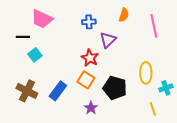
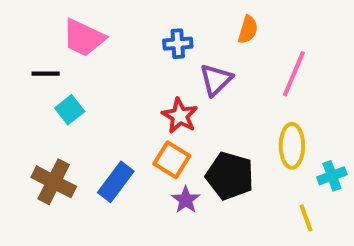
pink line: (154, 26) -> (294, 74), moved, turned 35
purple star: (91, 108) -> (186, 200), moved

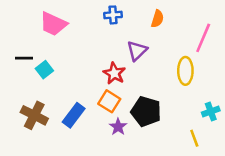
blue cross: (178, 44) -> (113, 15), moved
black line: (46, 74) -> (24, 58), moved
pink line: (294, 74) -> (203, 38), moved
yellow ellipse: (292, 146) -> (185, 71), moved

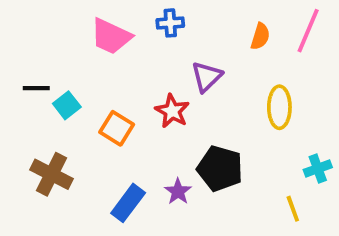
orange semicircle: (157, 19) -> (260, 36), moved
pink trapezoid: (53, 24) -> (111, 36), moved
pink line: (203, 38) -> (308, 31), moved
orange square: (109, 101) -> (117, 128), moved
blue rectangle: (74, 115) -> (128, 203), moved

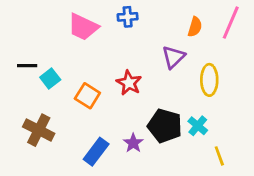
purple triangle: (207, 77) -> (173, 57), moved
cyan cross: (318, 169) -> (198, 126), moved, turned -30

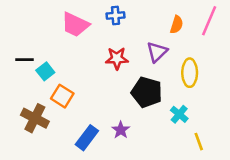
red star: (129, 83) -> (117, 58), moved, turned -30
orange square: (87, 96) -> (62, 96), moved
black pentagon: (165, 126) -> (147, 92), moved

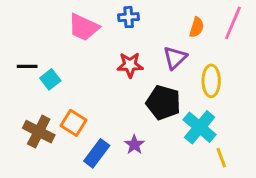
orange square: (62, 96) -> (73, 123), moved
cyan cross: (179, 114) -> (200, 127), size x1.6

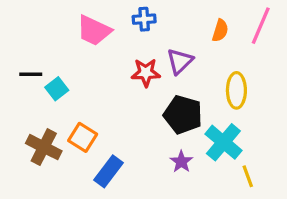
purple triangle: (175, 58) -> (180, 61), moved
purple star: (134, 145) -> (181, 162), moved

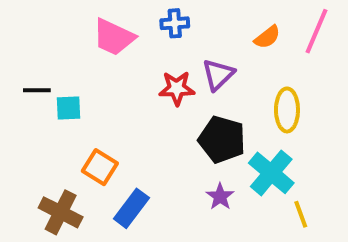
orange semicircle: (220, 30) -> (267, 37), turned 35
cyan square: (57, 89) -> (68, 108), turned 35
brown cross: (44, 147) -> (61, 212), moved

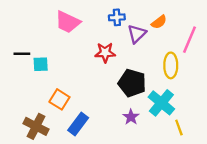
blue cross: (175, 23) -> (117, 17), moved
pink line: (317, 31) -> (189, 40), moved
purple triangle: (218, 75) -> (137, 34), moved

